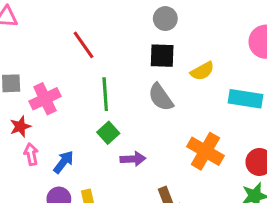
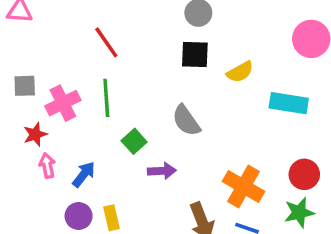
green line: (105, 94) -> (106, 98), moved
gray semicircle: (161, 97) -> (186, 121), moved
orange cross: (205, 151) -> (244, 186), moved

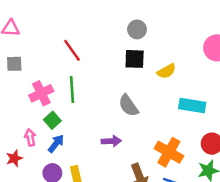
gray square: (25, 86) -> (14, 64), moved
cyan rectangle: (289, 103) -> (192, 106), moved
red star: (35, 134) -> (14, 158), moved
green square: (134, 141) -> (52, 120), moved

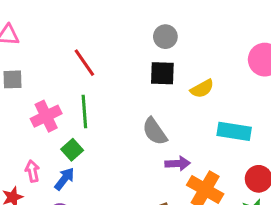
green square: (52, 120) -> (72, 150), moved
purple arrow: (111, 141) -> (178, 164), moved

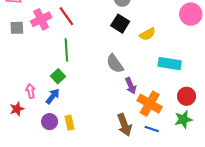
black square: (162, 73) -> (120, 24), turned 30
pink cross: (46, 116) -> (41, 19), moved
purple arrow: (178, 164) -> (131, 86), turned 70

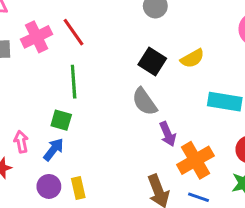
black square: (120, 24) -> (152, 62), moved
green square: (58, 76) -> (61, 120), turned -32
orange cross: (150, 104) -> (195, 160), turned 30

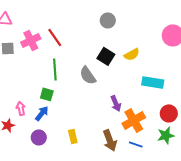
gray semicircle: (145, 102) -> (88, 75), moved
yellow rectangle: (78, 188) -> (73, 136), moved

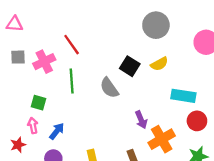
gray circle: (108, 20) -> (156, 25), moved, size x1.5
pink cross: (31, 40) -> (44, 62), moved
green square: (47, 94) -> (39, 103), moved
red circle: (169, 113) -> (197, 121), moved

